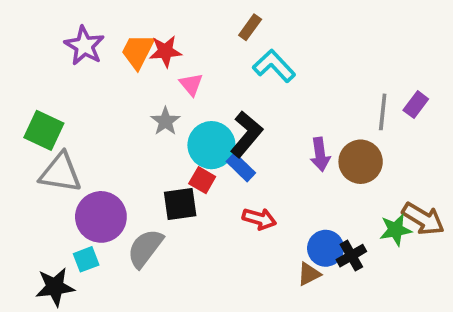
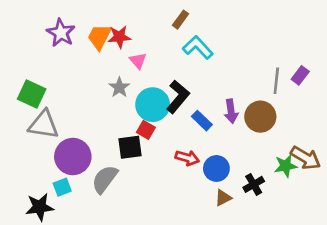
blue rectangle: (241, 167) -> (202, 121), moved
blue circle: (326, 248) -> (216, 168), moved

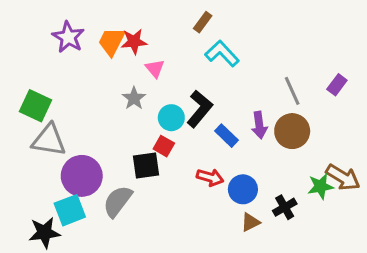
gray line: (276, 81) -> (292, 91), moved, turned -30
cyan circle: (153, 105) -> (171, 118), size x0.7
cyan square: (62, 187) -> (70, 210), size x1.5

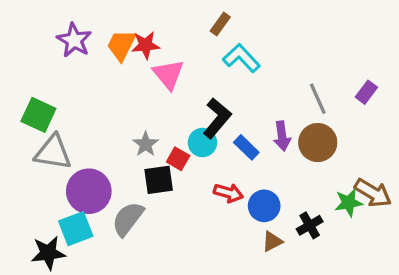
pink triangle: (155, 68) -> (168, 74), size x1.5
gray star: (134, 98) -> (146, 144), moved
cyan circle: (171, 118) -> (202, 143), moved

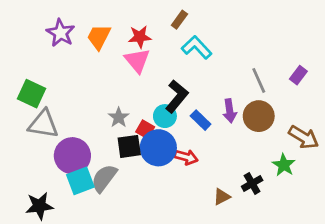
red star: (146, 45) -> (140, 37), moved
brown arrow: (373, 193) -> (304, 137), moved
green star: (349, 203) -> (284, 165), turned -30
blue circle: (264, 206) -> (158, 148), moved, size x1.4
cyan square: (76, 229) -> (80, 181), moved

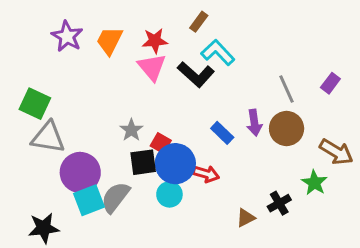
black L-shape: (177, 96) -> (196, 74), moved, turned 92
cyan circle: (165, 116) -> (169, 194), moved

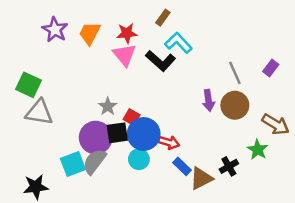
blue rectangle: (222, 133) -> (182, 166), moved
purple circle: (80, 172) -> (96, 138), moved
brown triangle: (246, 218) -> (201, 178), size x1.5

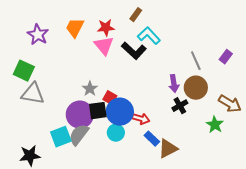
purple star: (55, 30) -> (38, 35), moved
black cross: (229, 166) -> (180, 106), moved

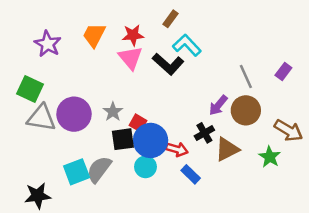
purple arrow: (174, 84) -> (218, 105), turned 48
black cross: (180, 106) -> (204, 133), moved
purple circle: (80, 115) -> (74, 114), moved
brown triangle: (168, 149) -> (227, 149), moved

